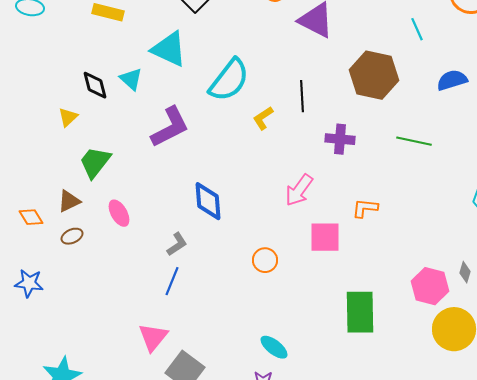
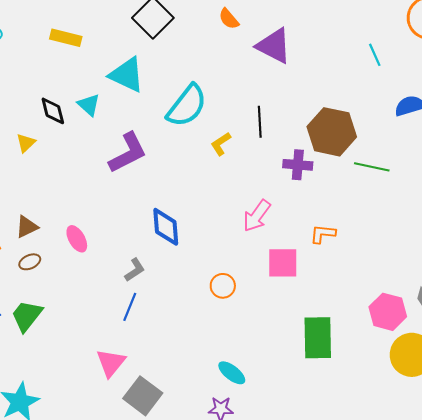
brown hexagon: (374, 75) -> (332, 132), moved
green trapezoid: (95, 162) -> (27, 316), moved

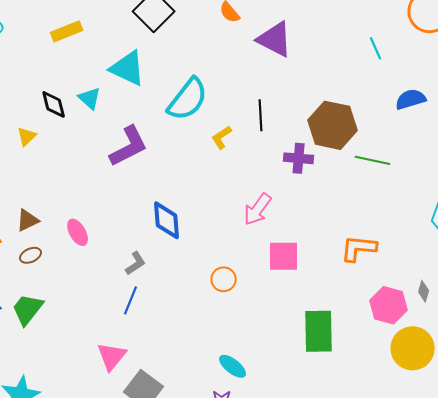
yellow rectangle: (66, 38) -> (67, 31), turned -36
orange L-shape: (323, 234) -> (359, 248), moved, size x1.4

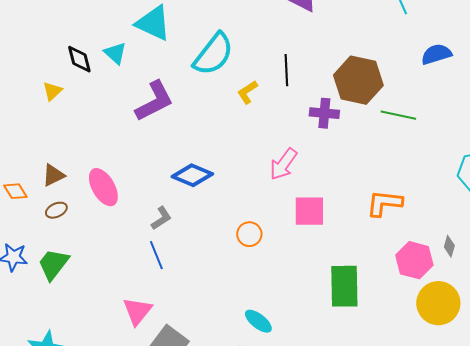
blue diamond: (167, 220) -> (192, 175), turned -63
pink ellipse: (78, 232) -> (103, 187), size x1.4
blue line: (131, 300) -> (156, 255), turned -44

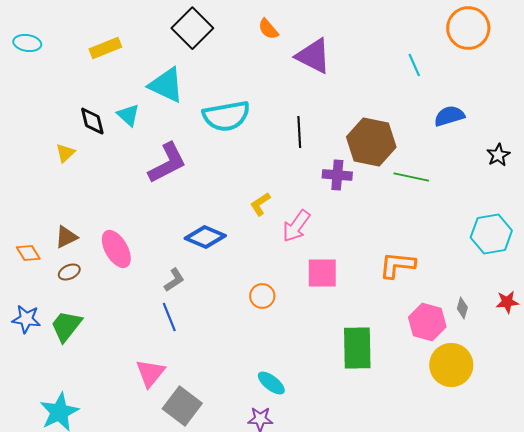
cyan semicircle: (213, 54) -> (226, 116), turned 42
yellow L-shape: (247, 92) -> (260, 204), moved

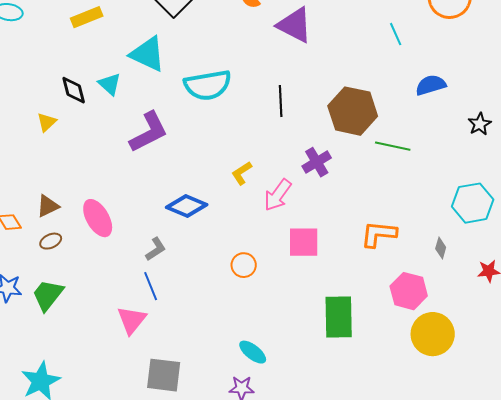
purple cross: (337, 175) -> (317, 162), moved, turned -36
gray diamond: (462, 308) -> (441, 248), moved
pink triangle: (150, 373) -> (132, 320), moved
gray square: (182, 406) -> (164, 375), turned -30

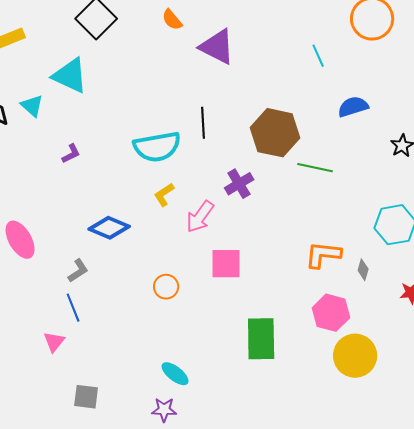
cyan semicircle: (208, 85) -> (157, 147), moved
purple L-shape: (149, 132) -> (71, 154), size x0.5
orange L-shape: (379, 234) -> (323, 255), moved
pink triangle: (132, 320) -> (54, 342), size x0.7
gray square: (164, 375) -> (86, 397), size x0.7

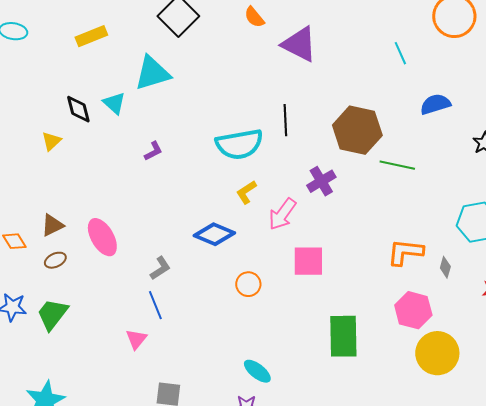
cyan triangle: (70, 76) -> (152, 73), turned -42
blue diamond: (109, 228) -> (214, 234), moved

